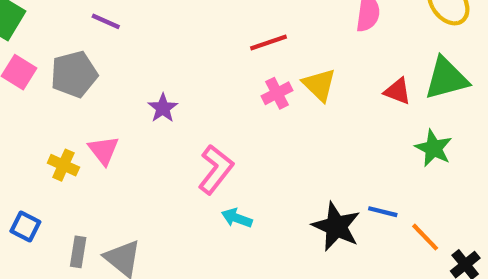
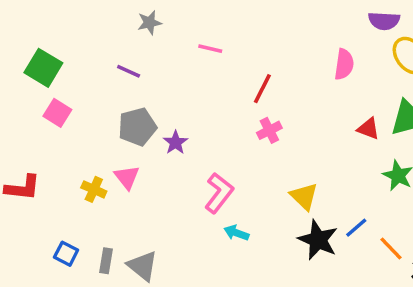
red line: (269, 42) -> (262, 89), turned -44
gray pentagon: (74, 74) -> (137, 127), moved
yellow triangle: (319, 85) -> (304, 196), moved
blue line: (383, 212) -> (356, 228), turned -55
blue square: (25, 226) -> (66, 254), moved

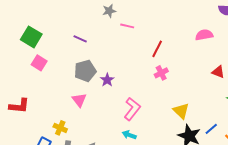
gray star: (149, 23) -> (109, 11), moved
pink semicircle: (344, 64) -> (204, 35), turned -108
yellow cross: (94, 189) -> (60, 128), moved
cyan arrow: (236, 233) -> (129, 135), moved

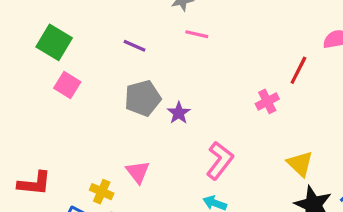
pink line: (127, 26) -> (197, 34), moved
red line: (157, 49) -> (298, 70), moved
pink triangle: (79, 100) -> (138, 172), moved
red L-shape: (19, 106) -> (34, 183), moved

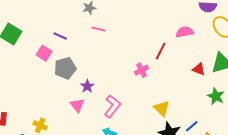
pink square: (67, 85) -> (44, 53), moved
purple star: (179, 113) -> (87, 86), moved
pink triangle: (138, 172) -> (77, 105), moved

